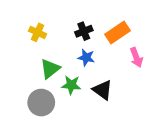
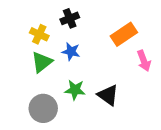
black cross: (84, 31) -> (70, 18), moved
blue star: (86, 57) -> (71, 51), moved
green triangle: (50, 69) -> (42, 62), moved

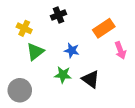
yellow cross: (39, 34) -> (24, 28), moved
blue star: (71, 51) -> (72, 50), moved
gray circle: (43, 108) -> (20, 90), moved

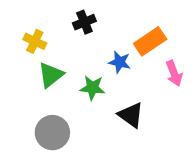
blue star: (72, 50) -> (120, 62), moved
green star: (63, 75) -> (92, 88), moved
gray circle: (20, 90) -> (52, 133), moved

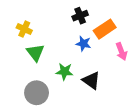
black cross: (84, 22) -> (80, 16), moved
green triangle: (51, 75) -> (35, 53), turned -30
green star: (92, 88) -> (64, 72), moved

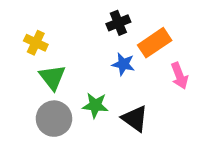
gray circle: (37, 93) -> (54, 119), moved

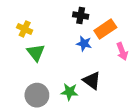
black cross: (118, 23) -> (81, 16), turned 32
green star: (95, 105) -> (69, 92), moved
gray circle: (54, 119) -> (37, 95), moved

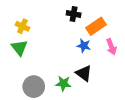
blue star: (84, 44) -> (84, 46), moved
green triangle: (36, 53) -> (19, 48), moved

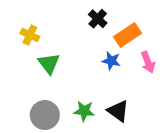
black cross: (74, 14) -> (98, 19), turned 32
green triangle: (19, 48) -> (49, 63), moved
black triangle: (84, 73) -> (118, 111), moved

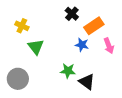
green star: (84, 111) -> (68, 71), moved
gray circle: (45, 115) -> (18, 79), moved

